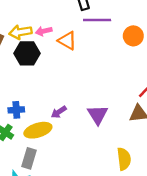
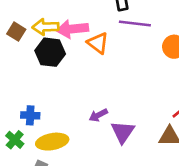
pink arrow: (44, 31) -> (72, 29), size x1.6
purple arrow: (59, 112) -> (98, 115), moved

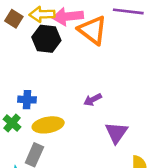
orange triangle: (98, 43) -> (93, 30), size x1.4
purple triangle: (123, 132) -> (116, 133), moved

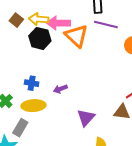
blue cross: (27, 100) -> (32, 83), moved
purple arrow: (93, 100) -> (60, 89), moved

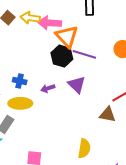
purple line: (106, 24) -> (84, 54), moved
black hexagon: (40, 38) -> (62, 56), moved
purple triangle: (86, 118) -> (77, 85), moved, turned -30

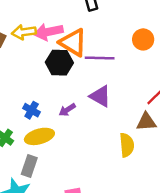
black hexagon: (62, 56) -> (59, 63), moved
blue cross: (20, 81) -> (32, 110), turned 32
yellow semicircle: (84, 148) -> (127, 145), moved

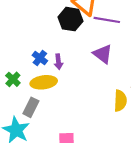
purple arrow: (67, 110) -> (58, 62), moved, turned -72

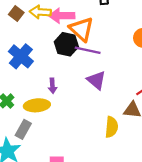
purple line: (107, 20) -> (88, 50), moved
blue cross: (40, 58) -> (21, 56), moved, size x1.6

